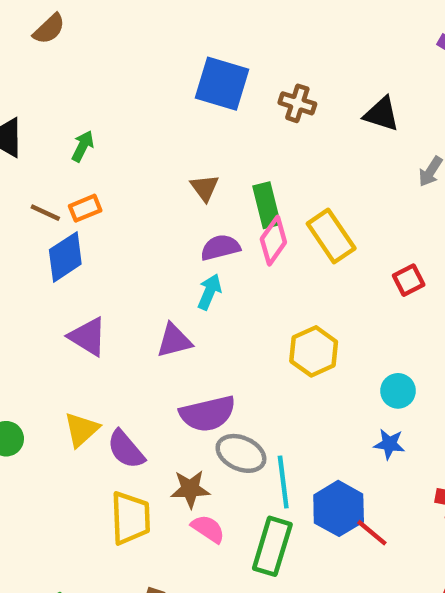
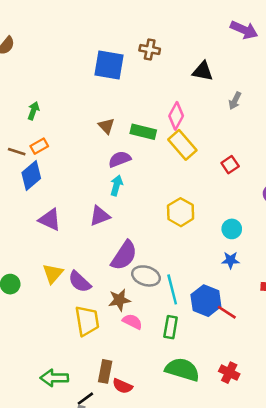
brown cross: (297, 103) -> (150, 50), moved
green rectangle: (267, 205) -> (143, 132), turned -55
pink diamond: (273, 241) -> (176, 116), moved
purple semicircle: (208, 414) -> (124, 255), turned -36
green rectangle: (272, 546) -> (171, 327), size x0.7

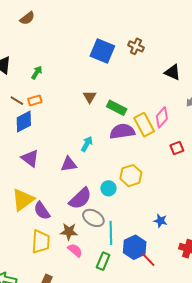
pink diamond: (176, 116) -> (162, 117), moved
purple semicircle: (120, 159) -> (122, 131), moved, size x1.4
cyan circle: (232, 229) -> (108, 188), moved
yellow triangle: (53, 274) -> (23, 200), size x1.4

